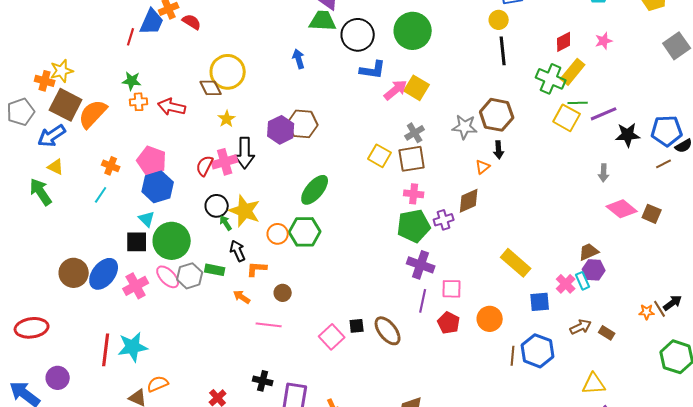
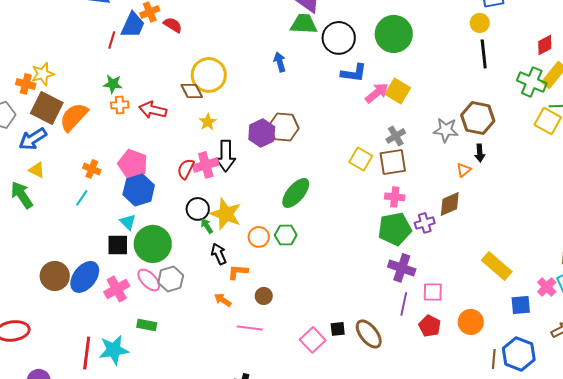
green hexagon: (305, 232) -> (286, 235), size x0.7
green rectangle: (215, 270) -> (147, 325), moved

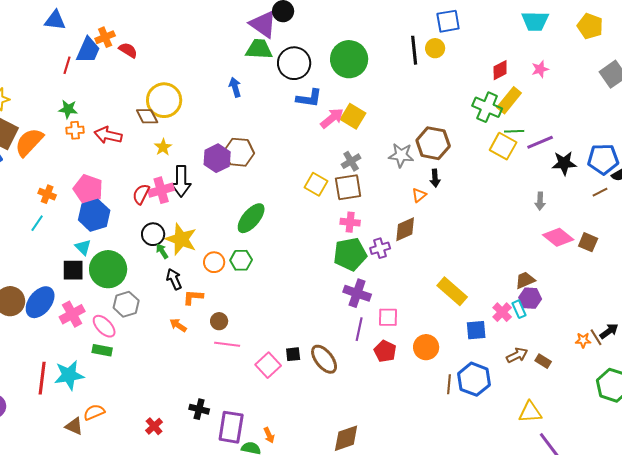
black line: (484, 54) -> (414, 50), moved
pink ellipse: (149, 280) -> (104, 326), moved
pink line: (250, 328) -> (227, 344), moved

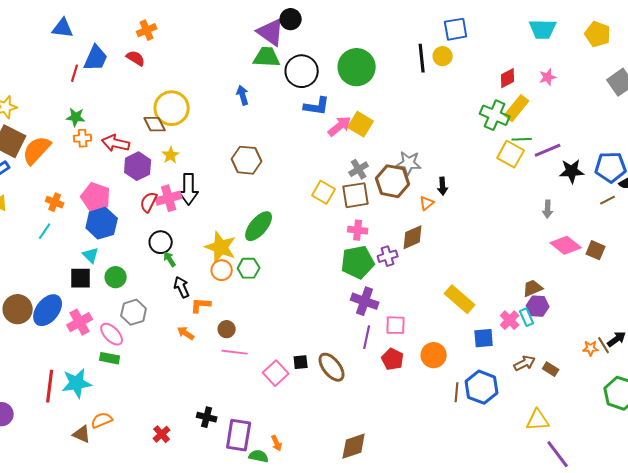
orange cross: (105, 37) -> (147, 30), moved
brown hexagon: (433, 143) -> (393, 181), moved
purple hexagon: (217, 158) -> (138, 166), moved
yellow star: (181, 239) -> (221, 247), moved
green circle: (108, 269) -> (116, 277), size x0.6

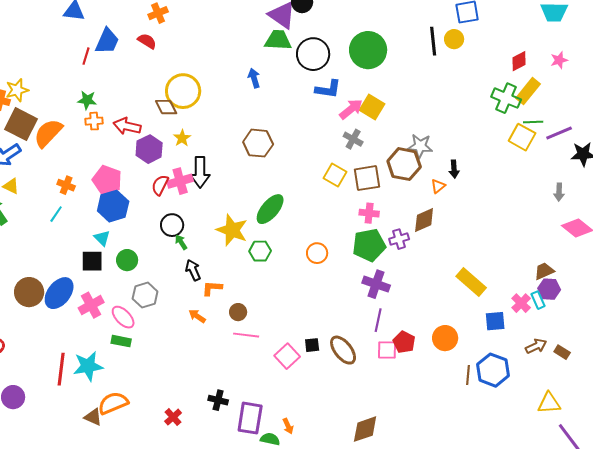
gray cross: (359, 169) -> (353, 139), moved, turned -30
orange circle: (222, 270) -> (317, 253), moved
pink square: (396, 325) -> (387, 350), moved
orange semicircle: (102, 420) -> (113, 403), size x1.4

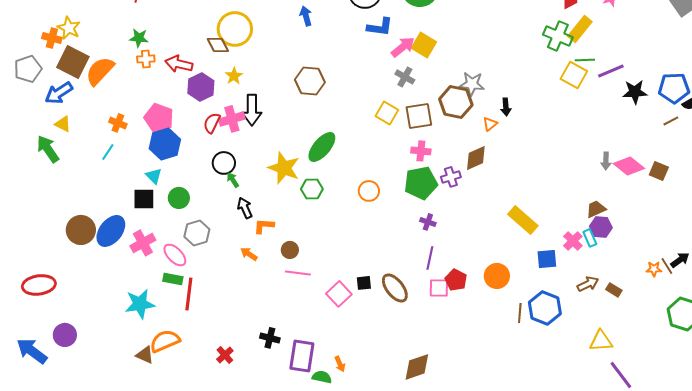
yellow star: (17, 90) -> (69, 28), turned -30
gray arrow: (559, 192) -> (606, 161), moved
purple cross: (376, 284) -> (428, 222), size x0.6
red line: (61, 369) -> (189, 294), moved

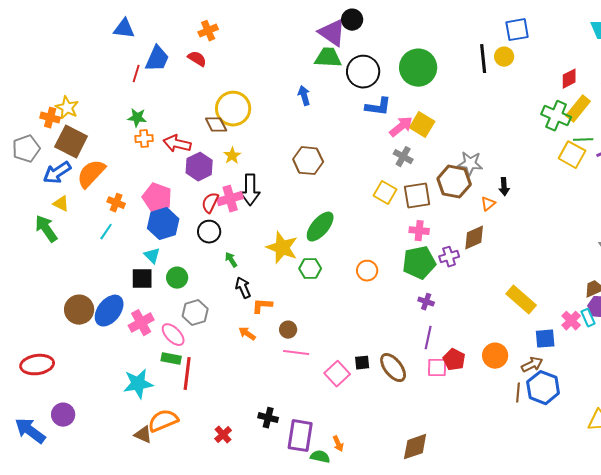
orange semicircle: (100, 71) -> (91, 174), moved
black circle: (224, 163) -> (209, 232), moved
brown arrow: (588, 284) -> (532, 365), moved

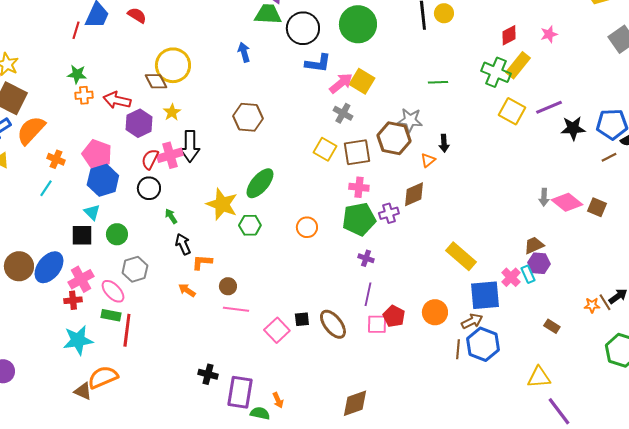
green line: (583, 140) -> (438, 82), moved
blue square: (545, 339) -> (485, 295), size x1.5
red cross: (223, 435) -> (73, 300), moved, turned 36

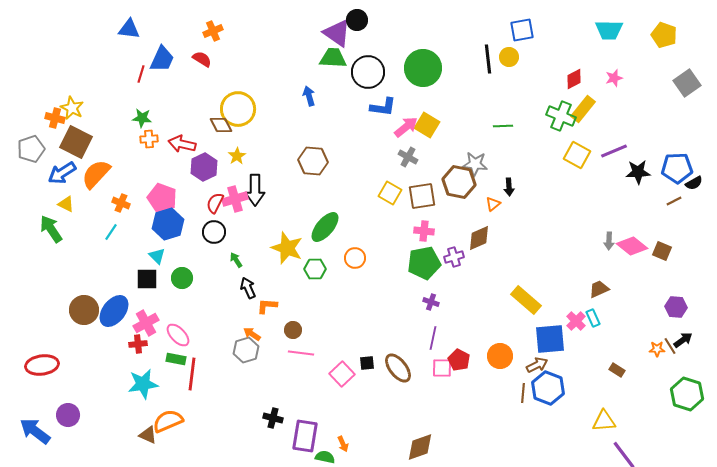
orange circle: (307, 227) -> (355, 258), moved
purple hexagon: (539, 263) -> (676, 307), moved
gray hexagon: (135, 269) -> (246, 350), moved

